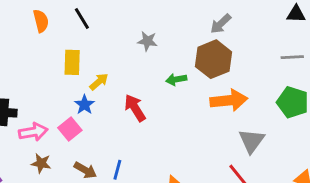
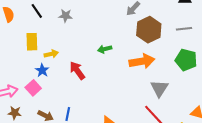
gray star: (147, 41) -> (66, 16), moved
brown hexagon: (213, 59) -> (149, 30), moved
yellow arrow: (99, 82) -> (51, 54), turned 32

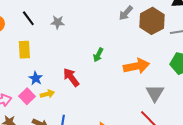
brown hexagon: (149, 30) -> (152, 21), moved
green arrow: (105, 49) -> (98, 55), turned -48
yellow arrow: (51, 54) -> (47, 94), moved

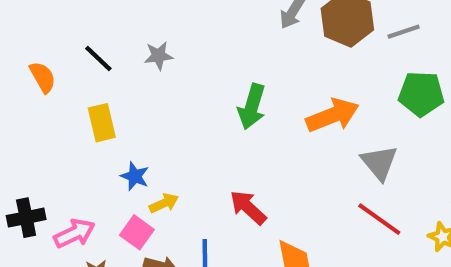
green arrow: (98, 55) -> (252, 107), size x1.5
red arrow: (71, 77) -> (248, 207), moved
pink square: (27, 96) -> (137, 232), moved

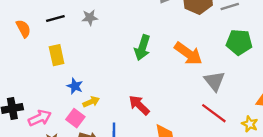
black line: (98, 58) -> (55, 18), turned -60
orange arrow: (333, 115) -> (188, 54), turned 56

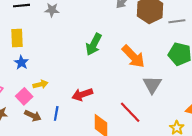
blue star: (75, 86) -> (21, 62), moved
red arrow: (139, 105) -> (82, 94), turned -72
red line: (214, 113) -> (130, 112), moved

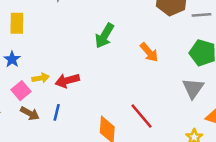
orange arrow: (133, 56) -> (149, 52), size x0.7
blue star: (21, 62) -> (12, 59), moved
gray triangle: (152, 85) -> (193, 88), moved
red arrow: (82, 94) -> (67, 81), moved

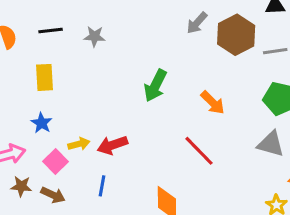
gray triangle: (193, 88) -> (271, 144), turned -45
brown arrow: (30, 113) -> (53, 195), moved
red line: (141, 116) -> (199, 151), moved

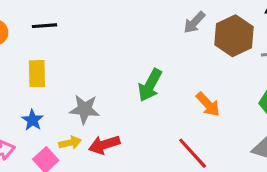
gray star: (94, 36) -> (85, 109), moved, size x1.4

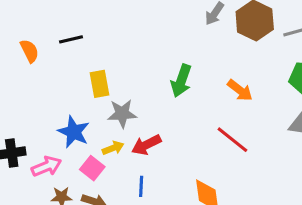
yellow rectangle: (37, 74) -> (99, 84), moved
blue star: (32, 120) -> (74, 132), size x1.5

